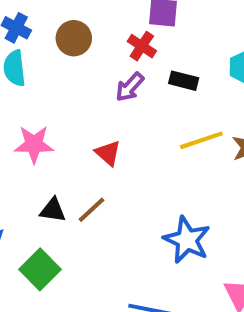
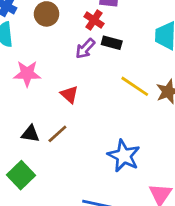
black rectangle: (184, 81) -> (112, 43), moved
yellow line: (201, 140) -> (135, 86), turned 52
pink star: (34, 144) -> (27, 74), moved

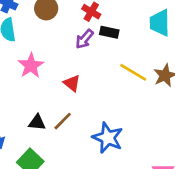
pink star: (27, 74) -> (31, 66), turned -30
blue star: (124, 156) -> (108, 138), moved

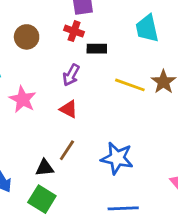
purple arrow: (84, 39) -> (71, 75), moved
black triangle: (37, 122) -> (45, 168), moved

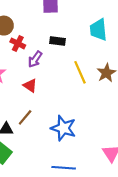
red cross: (74, 31) -> (18, 43), moved
yellow line: (130, 85) -> (80, 72), turned 40

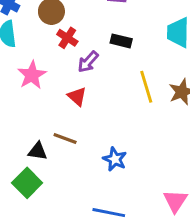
brown line: (25, 117) -> (65, 139), turned 63
blue star: (63, 128) -> (115, 159), size x0.7

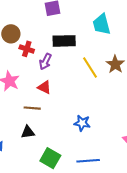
black rectangle: (121, 41) -> (64, 41), size x1.5
brown line: (65, 139) -> (32, 108), moved
green square: (27, 183) -> (50, 158), moved

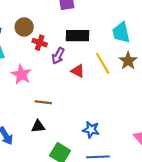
cyan trapezoid: (102, 24) -> (121, 33), moved
red triangle: (44, 87) -> (78, 71), moved
blue star: (82, 123) -> (91, 130), moved

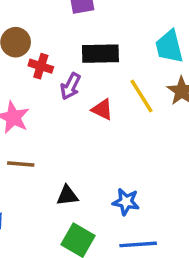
brown line: (43, 102) -> (21, 164), moved
black triangle: (38, 126) -> (67, 196), moved

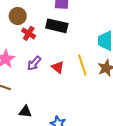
black rectangle: (100, 54) -> (57, 26), moved
purple arrow: (71, 86) -> (34, 63), moved

